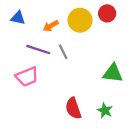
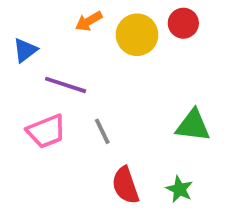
blue triangle: (18, 18) -> (25, 50), moved, turned -49
orange arrow: (51, 26) -> (89, 21), moved
gray line: (63, 52) -> (102, 131), moved

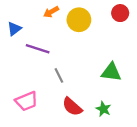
red circle: (183, 23) -> (120, 13), moved
pink trapezoid: (46, 131) -> (27, 101), moved
red semicircle: (125, 185) -> (72, 107), turned -30

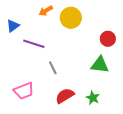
red circle: (120, 13) -> (108, 39), moved
red semicircle: (72, 107) -> (65, 96), turned 108

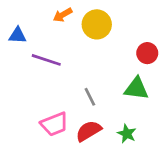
blue triangle: (13, 26) -> (18, 35), turned 40
gray line: (53, 68) -> (90, 97), moved
pink trapezoid: (24, 91) -> (54, 124), moved

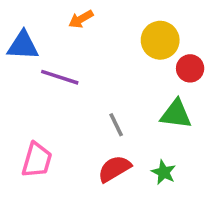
yellow circle: (97, 24) -> (160, 40), moved
blue triangle: (18, 35) -> (23, 45), size x1.4
pink trapezoid: (54, 124) -> (37, 160), moved, turned -52

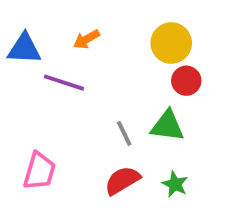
orange arrow: (81, 19) -> (87, 39), moved
red circle: (190, 68) -> (186, 81), moved
green triangle: (176, 114) -> (167, 126), moved

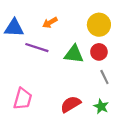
red circle: (186, 81) -> (99, 52), moved
green triangle: (167, 126) -> (74, 54), moved
gray line: (124, 133) -> (104, 77), moved

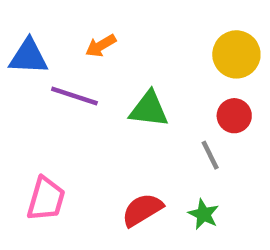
yellow circle: (99, 25) -> (236, 54), moved
red circle: (99, 52) -> (234, 116), moved

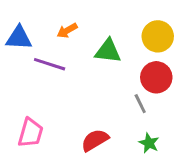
green triangle: (149, 109) -> (108, 51), moved
red circle: (234, 116) -> (156, 77), size x1.4
green star: (204, 214) -> (149, 143), moved

